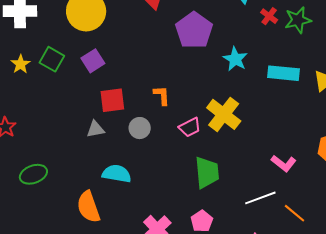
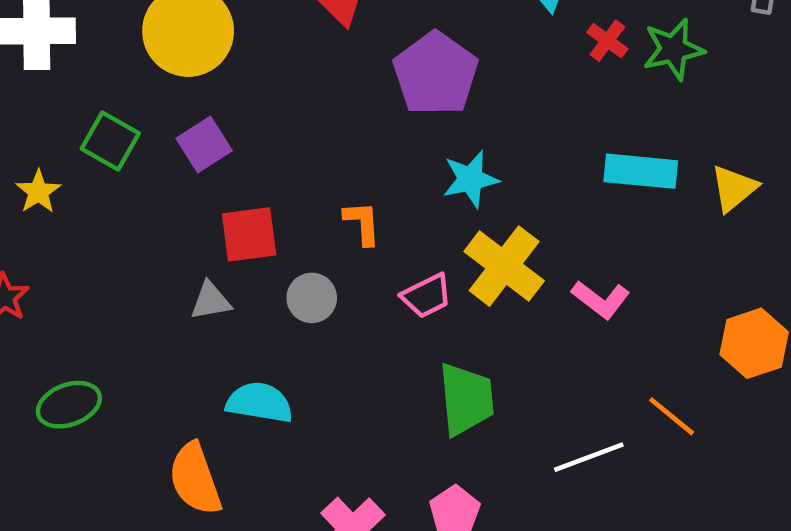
cyan star: (235, 59) -> (470, 179), moved, turned 30
yellow star: (21, 64) -> (38, 192), moved
pink L-shape: (284, 163) -> (601, 300), moved
orange line: (294, 213) -> (672, 416), moved

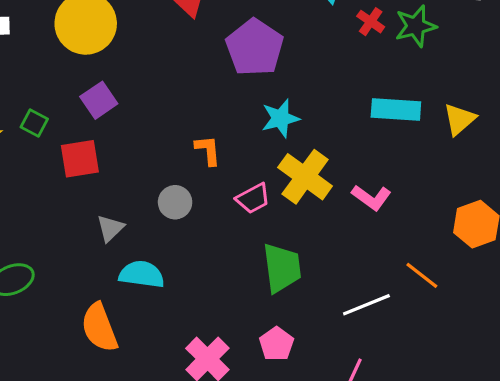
green square: (110, 141) -> (34, 123), moved, size x0.7
red square: (249, 234) -> (80, 159), moved
gray triangle: (211, 301) -> (110, 228), moved, turned -32

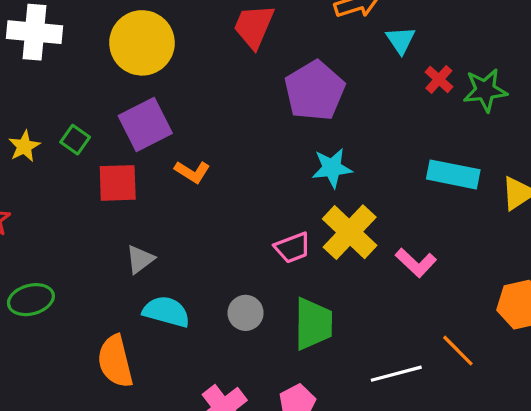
purple square: (99, 100) -> (145, 125), size x1.4
orange L-shape: (208, 150) -> (192, 172), moved, turned 120
gray circle: (175, 202) -> (246, 313), moved

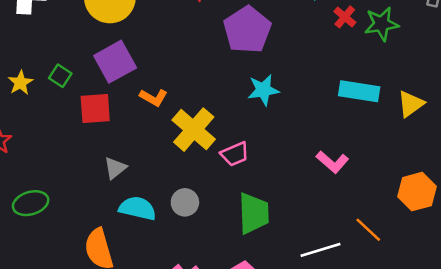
yellow cross: (350, 232) -> (194, 130), moved
gray circle: (246, 313) -> (185, 202), moved

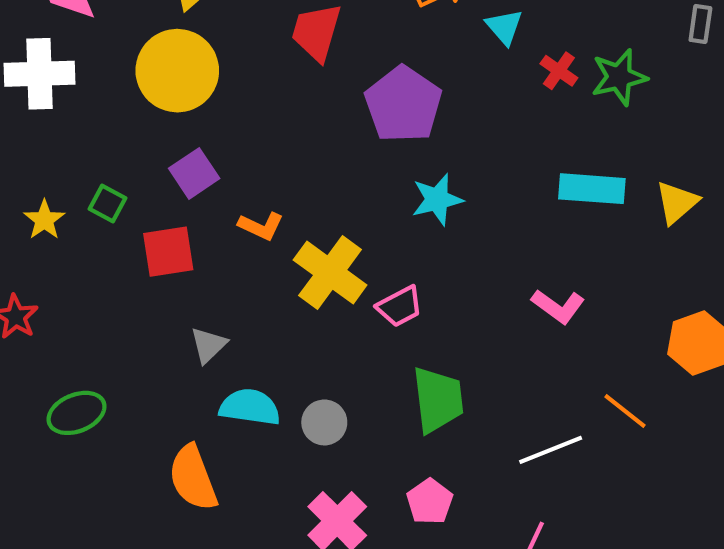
purple square: (115, 62) -> (194, 173), size x0.7
gray circle: (185, 202) -> (324, 422), moved

